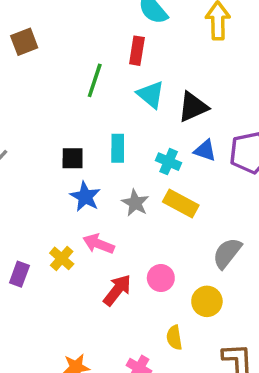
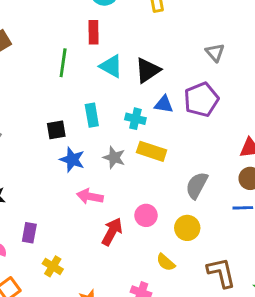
yellow cross: (62, 258) -> (53, 266), moved
yellow semicircle: (174, 338) -> (166, 262), turned -30

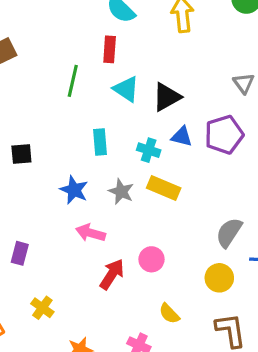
black square: (56, 130) -> (21, 154), moved
gray semicircle: (197, 185) -> (229, 233), moved
yellow circle: (187, 228) -> (219, 278), moved
purple rectangle: (29, 233) -> (20, 253), moved

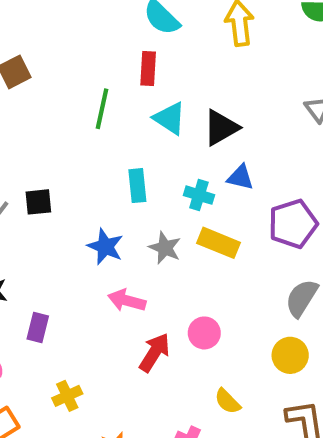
purple pentagon: (224, 135) -> (293, 224), moved
yellow cross: (42, 308) -> (67, 396), turned 30

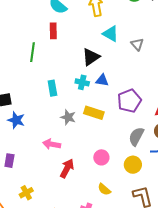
cyan triangle: (170, 118) -> (111, 34), moved
cyan cross: (199, 195) -> (82, 82), moved
blue star: (105, 247) -> (16, 120), moved
pink circle: (204, 333) -> (101, 157), moved

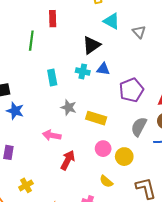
yellow rectangle: (94, 113) -> (96, 118), moved
yellow circle: (133, 165) -> (124, 157), moved

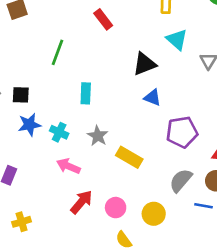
red rectangle: (53, 19) -> (103, 19), turned -49
green line: (31, 41) -> (57, 52), moved
cyan cross: (83, 71) -> (59, 132), moved
blue star: (15, 111) -> (29, 125), turned 30
pink circle: (103, 149) -> (116, 208), moved

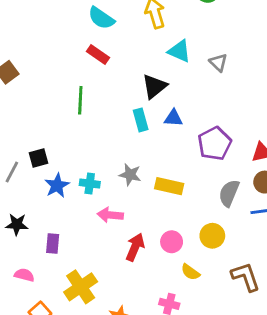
green line: (57, 52) -> (80, 100), moved
cyan rectangle: (86, 93) -> (141, 120), moved
yellow cross: (22, 222) -> (81, 287), size x1.6

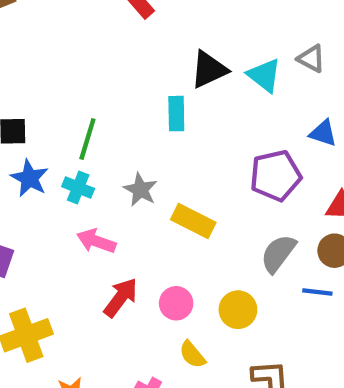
cyan triangle: (179, 51) -> (264, 75), moved
gray triangle: (218, 63) -> (311, 59), turned -30
green line: (80, 100) -> (87, 139), moved
blue triangle: (173, 118) -> (323, 133), moved
blue star: (57, 185) -> (30, 178), turned -30

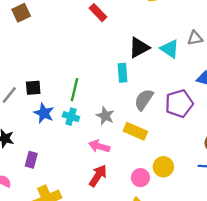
gray triangle: (311, 59) -> (195, 38), turned -35
pink arrow: (96, 241) -> (99, 146), moved
gray semicircle: (278, 253) -> (144, 100), moved
pink circle: (176, 303) -> (140, 178), moved
yellow circle: (238, 310) -> (163, 167), moved

